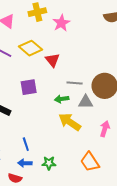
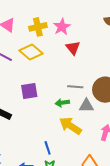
yellow cross: (37, 12) -> (38, 27), moved
red triangle: (53, 60) -> (73, 48), moved
blue line: (26, 144) -> (48, 148), moved

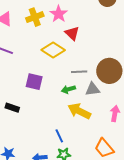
yellow diamond: (31, 52) -> (53, 50), moved
purple square: (29, 91) -> (34, 82), turned 30

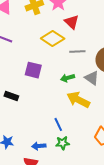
gray line: (79, 72) -> (77, 51), moved
gray triangle: (93, 89) -> (92, 78), turned 42

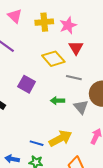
yellow arrow: (78, 100) -> (60, 138), moved, turned 110
blue line: (58, 124) -> (37, 143), turned -64

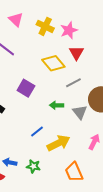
yellow cross: (44, 22) -> (45, 26), turned 30
gray line: (74, 78) -> (73, 83), turned -42
blue line: (37, 143) -> (37, 131), moved, turned -56

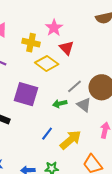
yellow cross: (45, 26) -> (31, 43), moved
gray line: (73, 83) -> (74, 86), moved
purple square: (26, 88) -> (26, 94), size x1.4

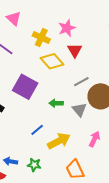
gray line: (74, 86) -> (81, 82), moved

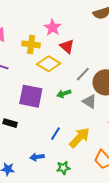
green arrow: (56, 103) -> (64, 94), moved
blue arrow: (10, 161) -> (37, 157), moved

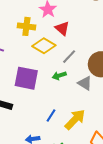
gray line: (83, 74) -> (69, 57), moved

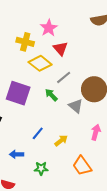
green arrow: (59, 76) -> (51, 95), turned 56
yellow arrow: (75, 119) -> (61, 141), size x0.6

